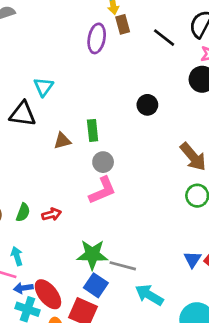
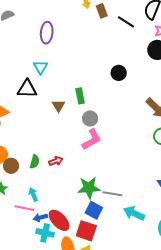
brown rectangle: (123, 24) -> (102, 11), moved
purple ellipse: (97, 38) -> (47, 33), moved
brown triangle: (62, 141) -> (58, 106), turned -40

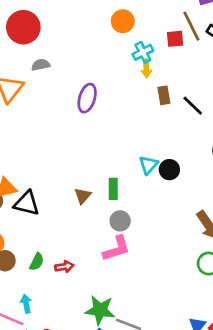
brown rectangle: (102, 11) -> (164, 95), moved
cyan triangle: (41, 67) -> (148, 165), moved
black triangle: (27, 89) -> (27, 203), moved

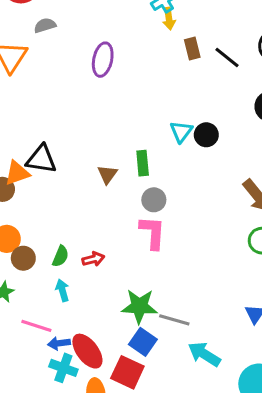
black triangle: (27, 203) -> (41, 159), moved
pink L-shape: (117, 249) -> (153, 233), turned -64
cyan arrow: (26, 304) -> (62, 290), moved

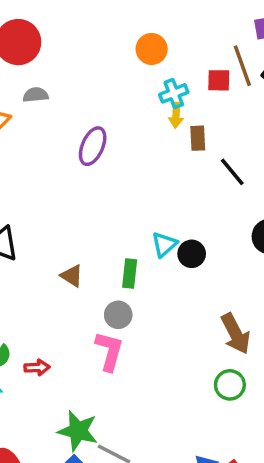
brown rectangle: (192, 48) -> (198, 138), moved
green rectangle: (143, 163) -> (130, 273), moved
brown triangle: (107, 174) -> (72, 276), turned -45

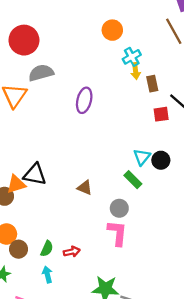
red square: (219, 80) -> (161, 114), moved
gray semicircle: (36, 95) -> (41, 73), size x1.5
green rectangle: (130, 273) -> (133, 180), moved, turned -42

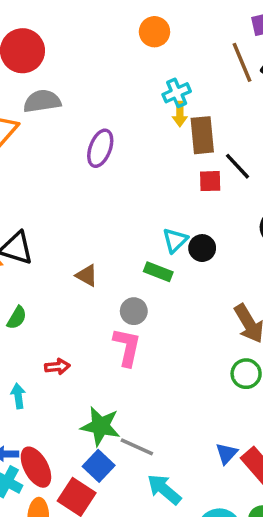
orange circle: (112, 30) -> (154, 32), moved
brown rectangle: (152, 84) -> (202, 135), size x1.5
green rectangle: (133, 180) -> (158, 272), turned -30
green semicircle: (47, 249) -> (17, 318), moved

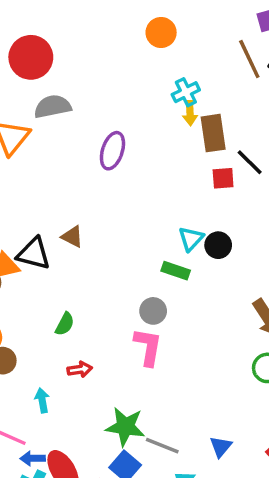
brown triangle: (87, 276) -> (72, 237), moved
green semicircle: (17, 318) -> (65, 324), moved
blue triangle: (227, 453) -> (221, 447), moved

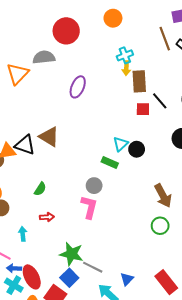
red circle: (31, 57) -> (66, 31), moved
brown triangle: (72, 237) -> (49, 137), size x1.5
blue triangle: (221, 447) -> (127, 279), moved

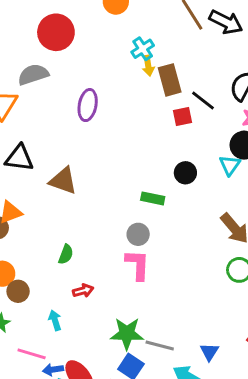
cyan triangle: (121, 144) -> (230, 165), moved
black triangle: (25, 145) -> (19, 158), moved

